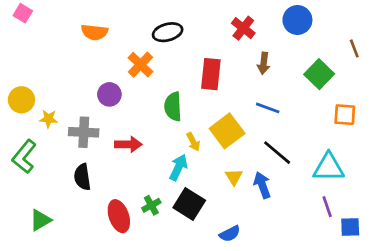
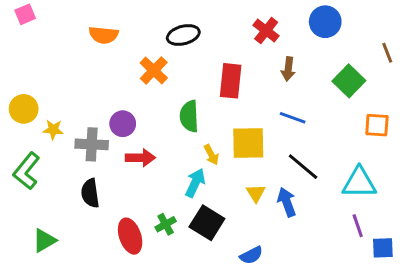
pink square: (23, 13) -> (25, 14), turned 36
purple circle: (109, 94) -> (123, 124), moved
yellow square: (227, 131) -> (248, 143), turned 36

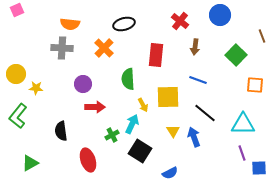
gray cross: (92, 144) -> (62, 48), moved
green cross: (166, 224) -> (112, 135), moved

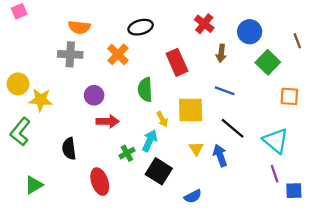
blue circle: (220, 15) -> (250, 32), moved
red rectangle: (156, 55) -> (177, 62), turned -30
yellow star: (36, 88) -> (41, 100), size x1.5
cyan triangle: (243, 124) -> (276, 141), turned 40

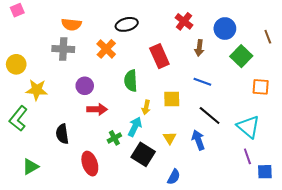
yellow circle: (18, 84) -> (16, 64), moved
yellow square: (191, 110) -> (172, 99), size x0.7
yellow arrow: (162, 119) -> (146, 107), turned 40
yellow triangle: (196, 149) -> (170, 138), moved
blue semicircle: (193, 196) -> (174, 177), turned -35

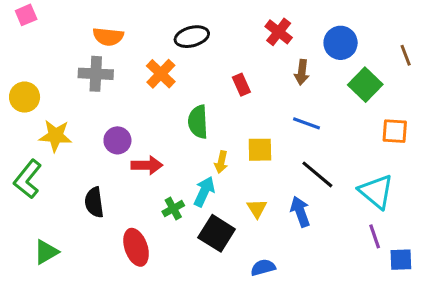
red rectangle: (159, 56) -> (241, 85), size x0.6
purple circle: (85, 86) -> (117, 140), moved
blue semicircle: (174, 177) -> (263, 267), turned -133

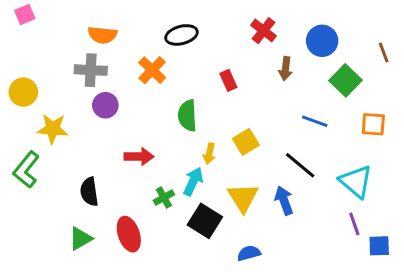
blue line: (306, 123) -> (315, 121), moved
purple circle: (117, 140) -> (105, 105), moved
yellow square: (260, 150) -> (246, 142), turned -30
yellow triangle: (257, 209) -> (243, 198), size x1.6
green triangle: (46, 252) -> (80, 239), moved

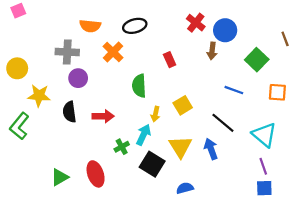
orange semicircle: (102, 35) -> (90, 26), moved
blue circle: (322, 41) -> (225, 30), moved
black semicircle: (89, 192) -> (69, 112), moved
blue square: (379, 246) -> (264, 188), moved

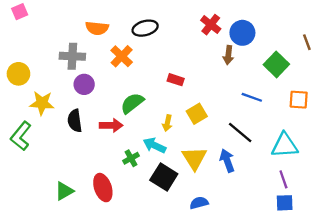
red rectangle: (170, 60) -> (176, 80), moved, turned -48
green semicircle: (139, 86) -> (132, 103), moved, turned 55
cyan arrow: (143, 135) -> (154, 145), turned -90
cyan triangle: (264, 135) -> (285, 145), turned -44

